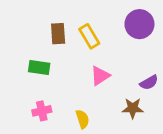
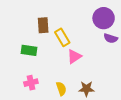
yellow rectangle: (89, 36) -> (62, 37), moved
purple semicircle: (149, 82) -> (111, 38), moved, turned 48
brown star: (133, 108) -> (86, 89), moved

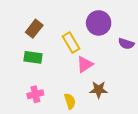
purple circle: (104, 18) -> (99, 23), moved
brown rectangle: (43, 25) -> (34, 29), moved, turned 42
brown star: (86, 89) -> (99, 90), moved

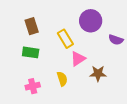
brown rectangle: (34, 29) -> (32, 26), turned -56
brown star: (99, 90) -> (98, 73), moved
yellow semicircle: (70, 101) -> (62, 79), moved

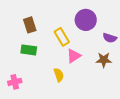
brown star: (98, 73) -> (104, 60), moved
pink cross: (33, 86) -> (15, 82), moved

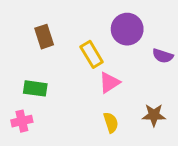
green rectangle: (29, 50) -> (35, 88), moved
brown star: (104, 60) -> (154, 115), moved
yellow semicircle: (59, 75) -> (111, 123), moved

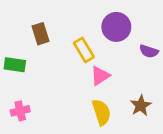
green rectangle: (35, 88) -> (15, 65), moved
brown star: (154, 115) -> (141, 105), turned -30
yellow semicircle: (111, 123) -> (101, 112), size x1.4

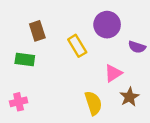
green rectangle: (15, 65) -> (25, 59), moved
pink triangle: (100, 76) -> (113, 73), moved

